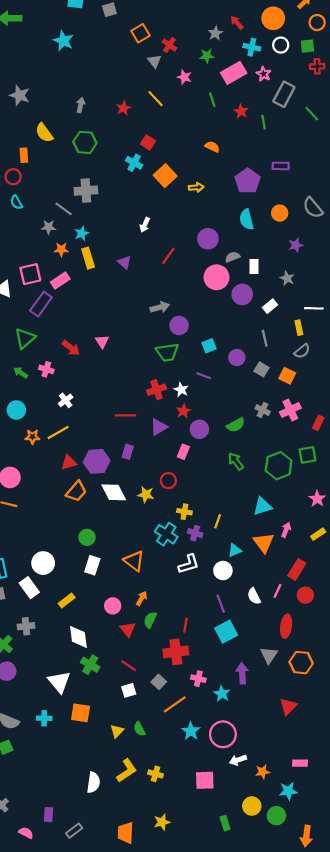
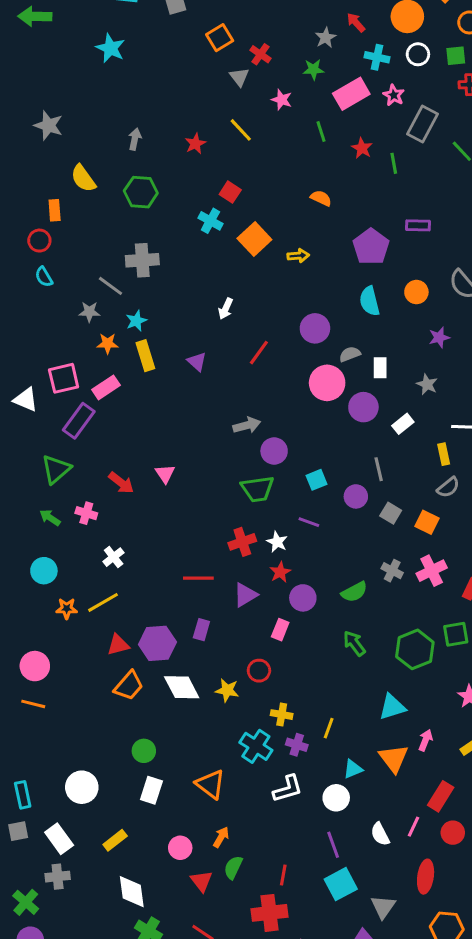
gray line: (265, 338) -> (379, 469), moved
white rectangle: (29, 588) -> (59, 839), moved
gray triangle: (269, 655) -> (383, 907), moved

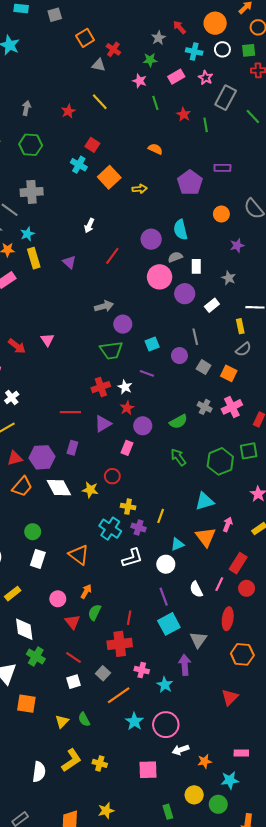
gray triangle: (239, 77) -> (99, 65), turned -40
pink rectangle: (351, 94) -> (176, 77), size x0.7
pink star: (282, 100) -> (140, 81), moved
cyan semicircle: (369, 301) -> (180, 230), moved

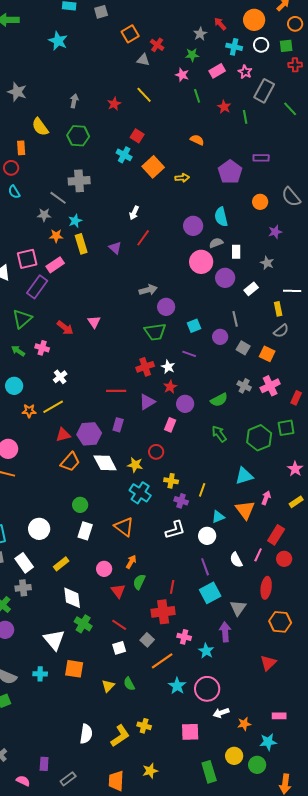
red line: (112, 256) -> (143, 238), moved
cyan cross: (110, 529) -> (140, 493), moved
yellow L-shape: (71, 760) -> (120, 736), moved
green rectangle: (168, 812) -> (209, 772), size x1.5

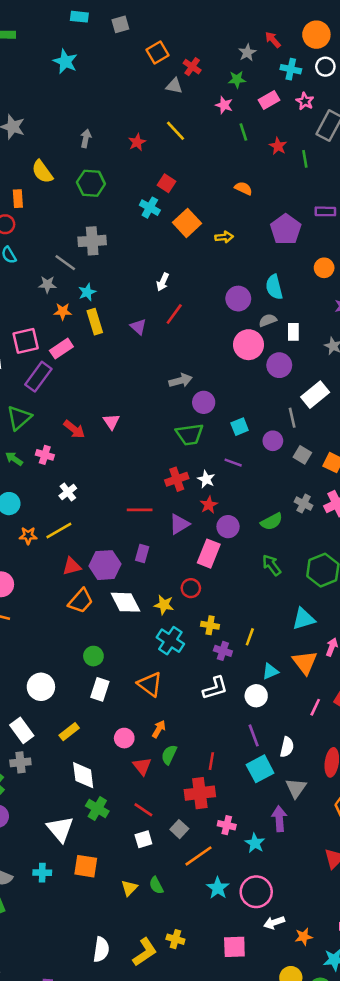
white rectangle: (251, 289) -> (315, 395), moved, size x1.5
pink rectangle: (170, 425) -> (209, 554), size x1.5
pink line: (258, 555) -> (315, 707), moved
white semicircle: (236, 560) -> (287, 747), moved, turned -140

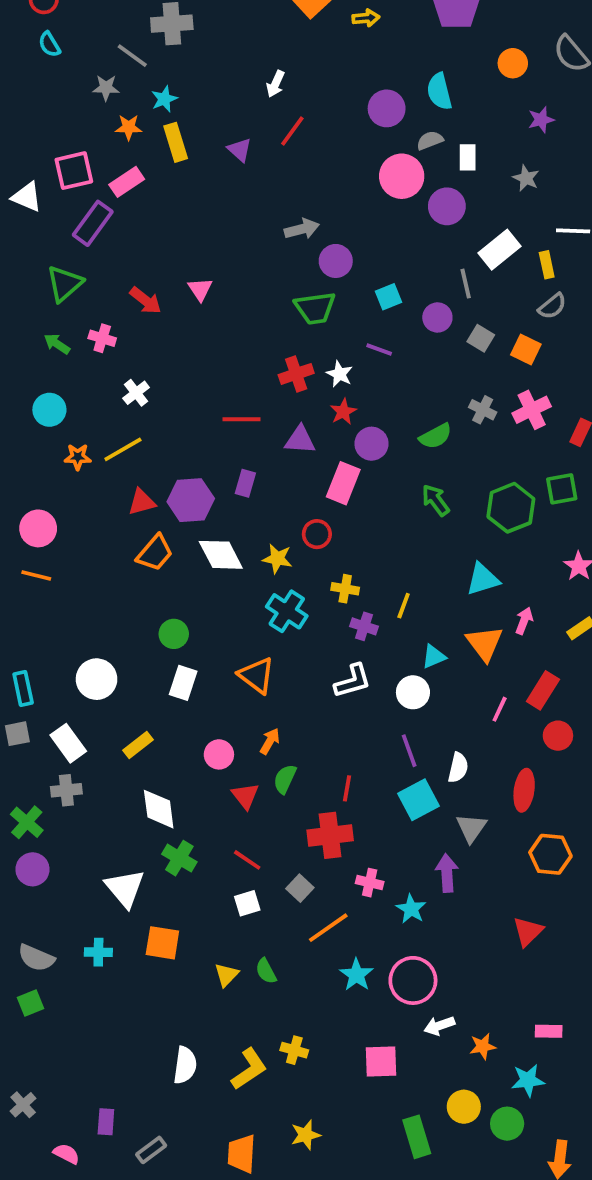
purple triangle: (179, 524) -> (300, 440), turned 35

